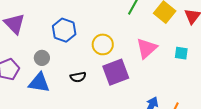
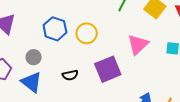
yellow circle: (103, 44) -> (87, 33), moved
blue triangle: (39, 83) -> (32, 82), turned 30

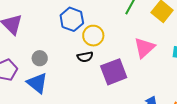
blue hexagon: (55, 29) -> (72, 19), moved
black semicircle: (70, 75) -> (85, 57), moved

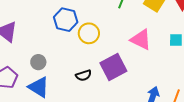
pink triangle: (144, 48) -> (141, 40), turned -45
black semicircle: (85, 57) -> (84, 75), moved

